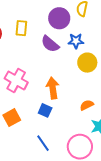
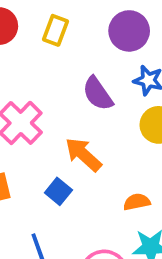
purple semicircle: (50, 44) -> (98, 94), moved
orange arrow: (53, 88) -> (83, 154), turned -55

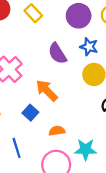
yellow rectangle: (55, 30) -> (33, 13), turned -66
orange semicircle: (137, 202) -> (57, 131), moved

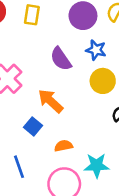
yellow rectangle: (33, 13) -> (32, 15), turned 54

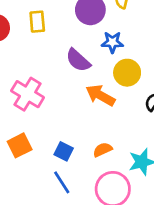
orange arrow: (51, 101) -> (100, 95), moved
blue square: (33, 126) -> (64, 151), moved

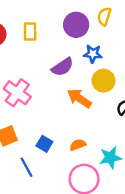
purple semicircle: (78, 60) -> (62, 67), turned -80
blue line: (62, 182) -> (26, 167), moved

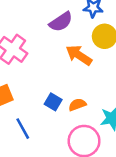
blue square: (44, 144) -> (53, 102), moved

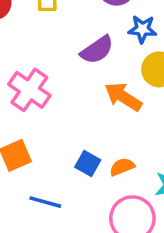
blue line: (23, 129) -> (45, 202), turned -45

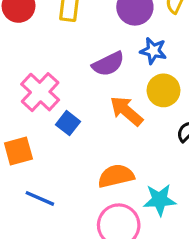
blue square: (88, 164) -> (68, 123), moved
orange semicircle: (122, 167) -> (116, 176), size x1.5

